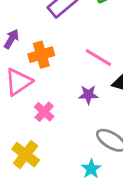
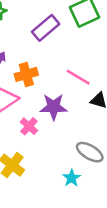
purple star: (88, 95) -> (54, 107), moved, size x1.5

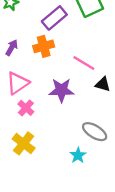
orange cross: (26, 74) -> (44, 46), moved
pink cross: (29, 126) -> (26, 108), moved

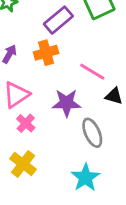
gray ellipse: (95, 132) -> (92, 133), moved, turned 35
cyan star: (78, 155) -> (85, 178), size x1.5

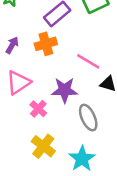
pink cross: (26, 123) -> (38, 109), moved
yellow cross: (23, 164) -> (43, 146), moved

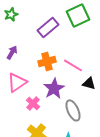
orange cross: (46, 44) -> (47, 61), moved
purple star: (65, 90) -> (54, 88), turned -30

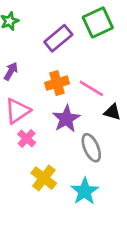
pink cross: (33, 103) -> (27, 138), moved

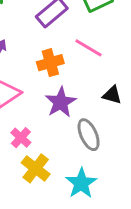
pink line: (91, 88) -> (89, 48), moved
pink cross: (27, 138) -> (21, 138), moved

